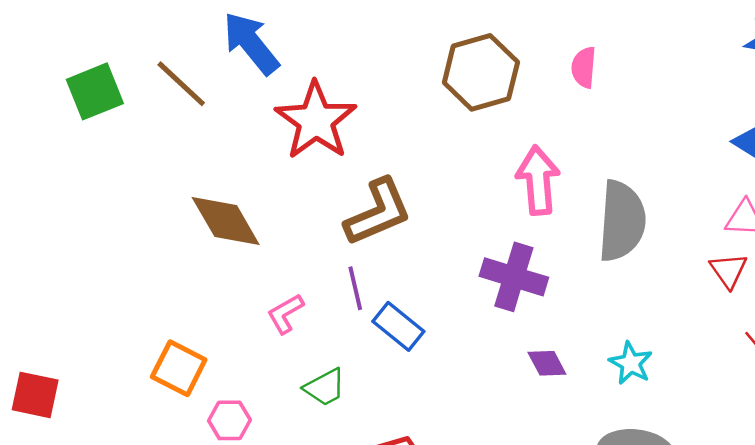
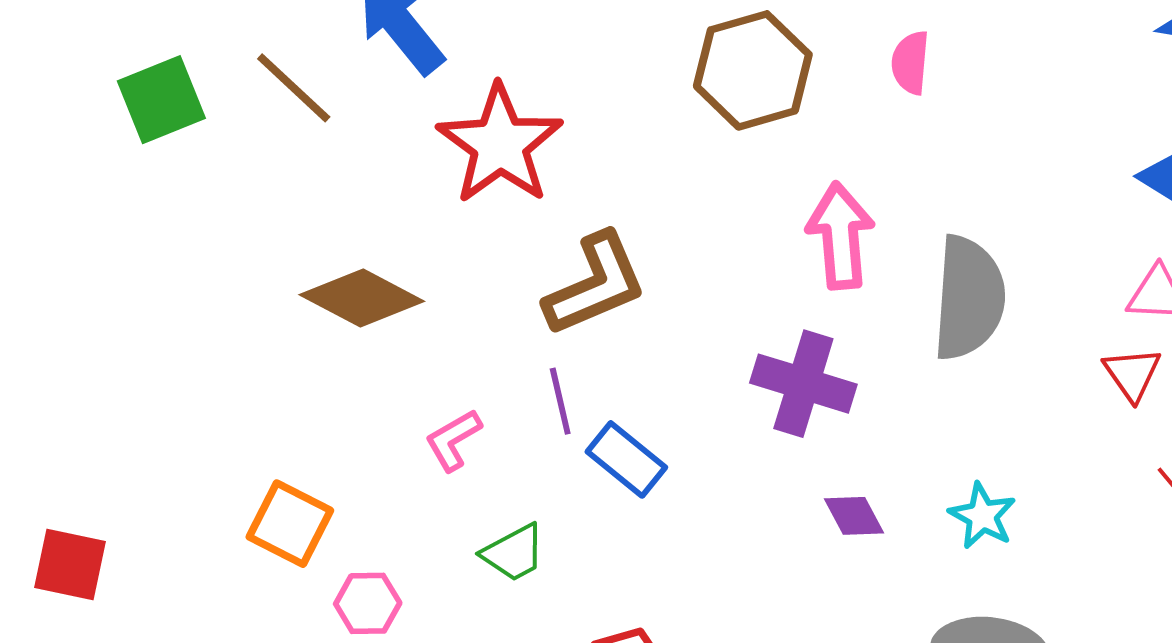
brown diamond: (226, 221) -> (362, 298), turned -32

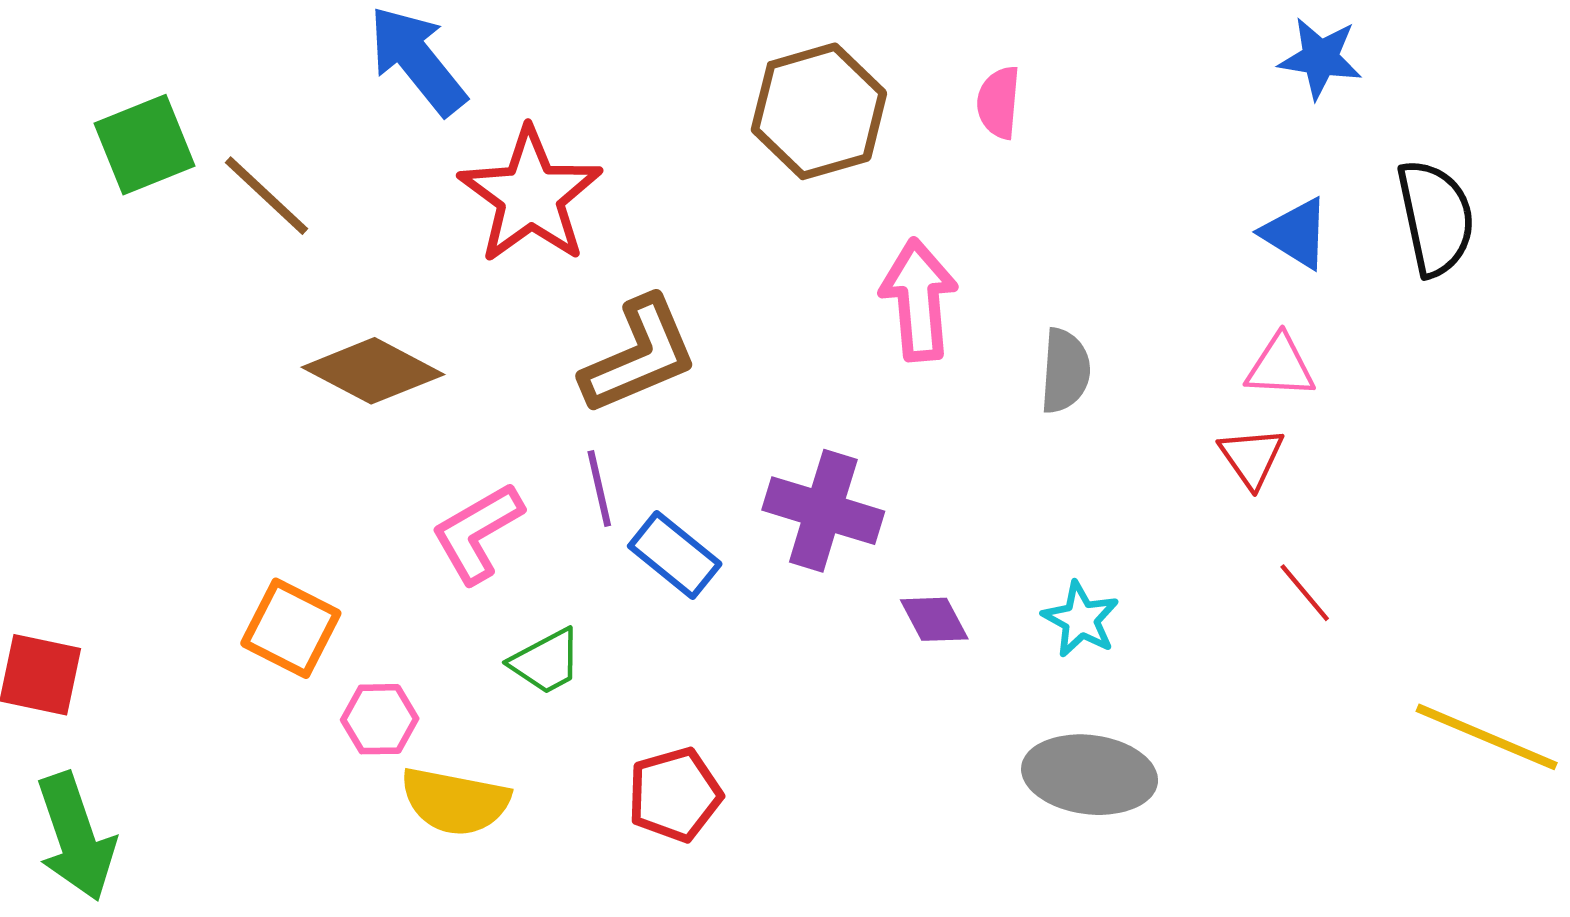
brown line: (294, 88) -> (266, 196), moved
gray semicircle: (969, 298) -> (1065, 371), size x0.6
purple cross: (803, 384) -> (823, 511), moved
pink L-shape: (453, 440) -> (477, 533), size x1.4

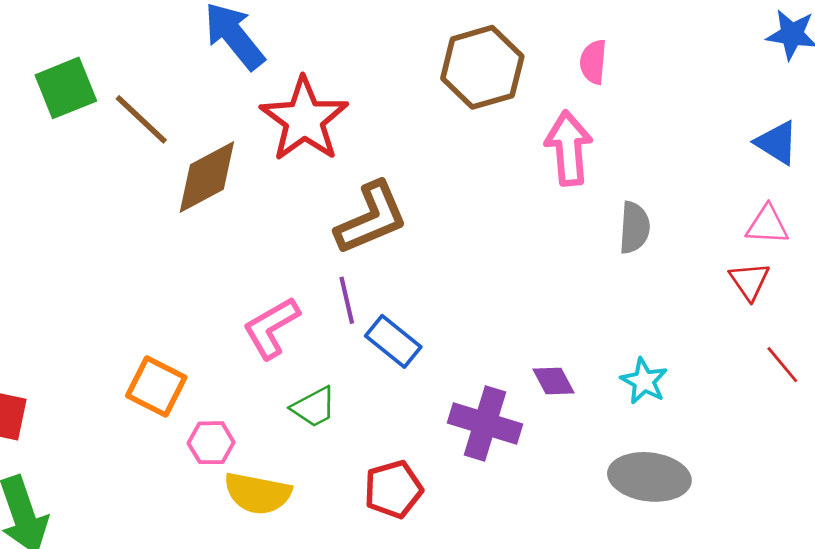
pink arrow: (919, 300) -> (569, 148), moved
brown diamond: (373, 371) -> (207, 177), moved, turned -56
purple cross: (823, 511) -> (485, 424), moved

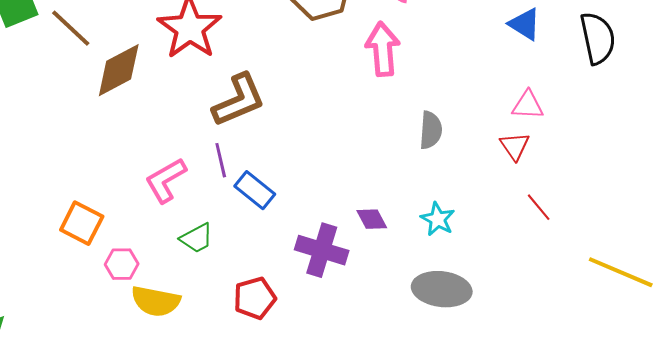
blue triangle: (777, 143) -> (525, 24), moved
gray semicircle: (634, 228) -> (431, 130), moved

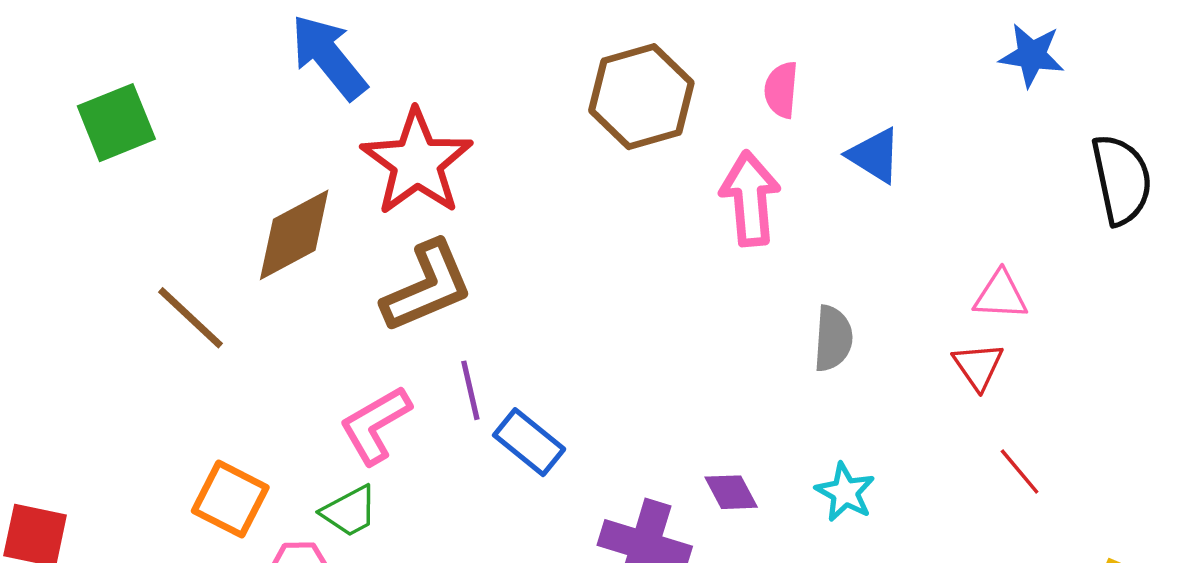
blue triangle: (525, 24) -> (875, 155), moved
brown line: (71, 28) -> (191, 318), moved
brown L-shape: (239, 100) -> (427, 287), moved
green trapezoid: (197, 238) -> (349, 511), moved

